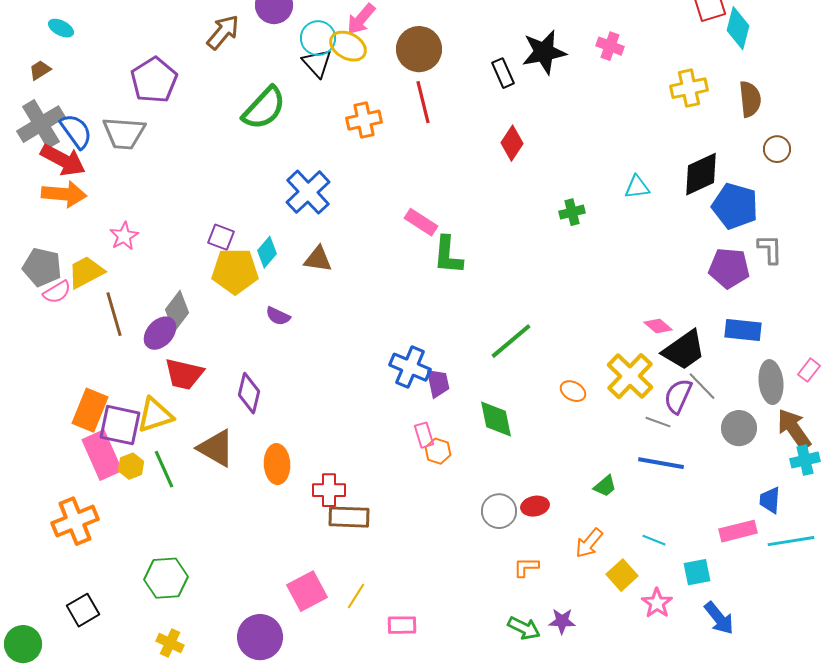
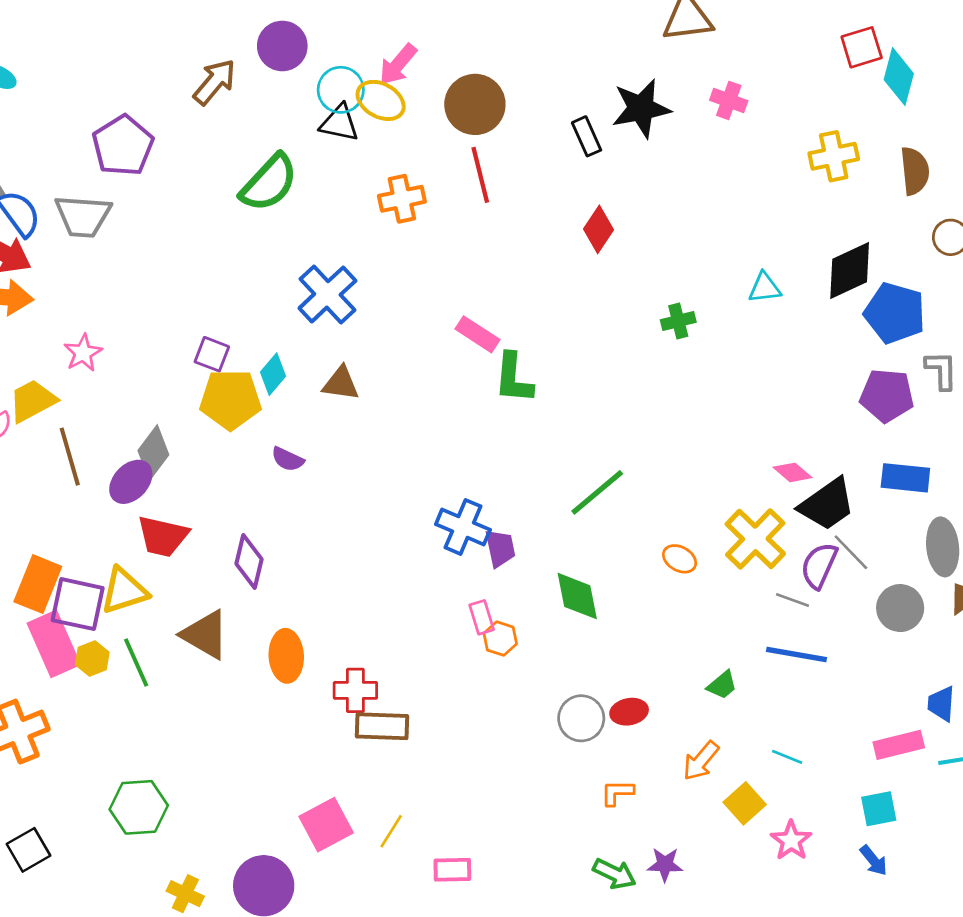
black triangle: (317, 63) -> (339, 123), turned -36
cyan square: (697, 572) -> (879, 809), moved
blue arrow: (719, 618) -> (874, 860), size x0.7
yellow cross: (170, 643) -> (185, 894), moved

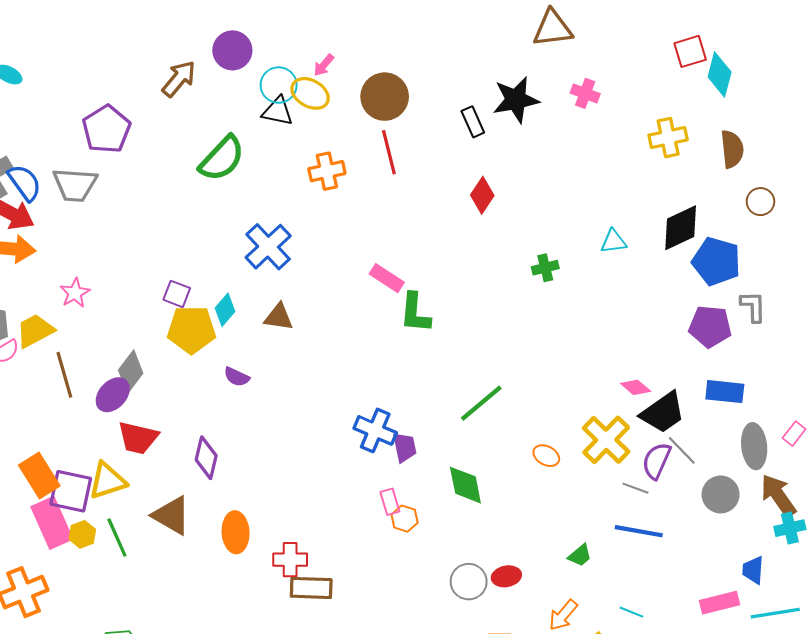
pink arrow: (398, 65) -> (324, 65), size x0.7
orange rectangle: (38, 584) -> (39, 476), turned -54

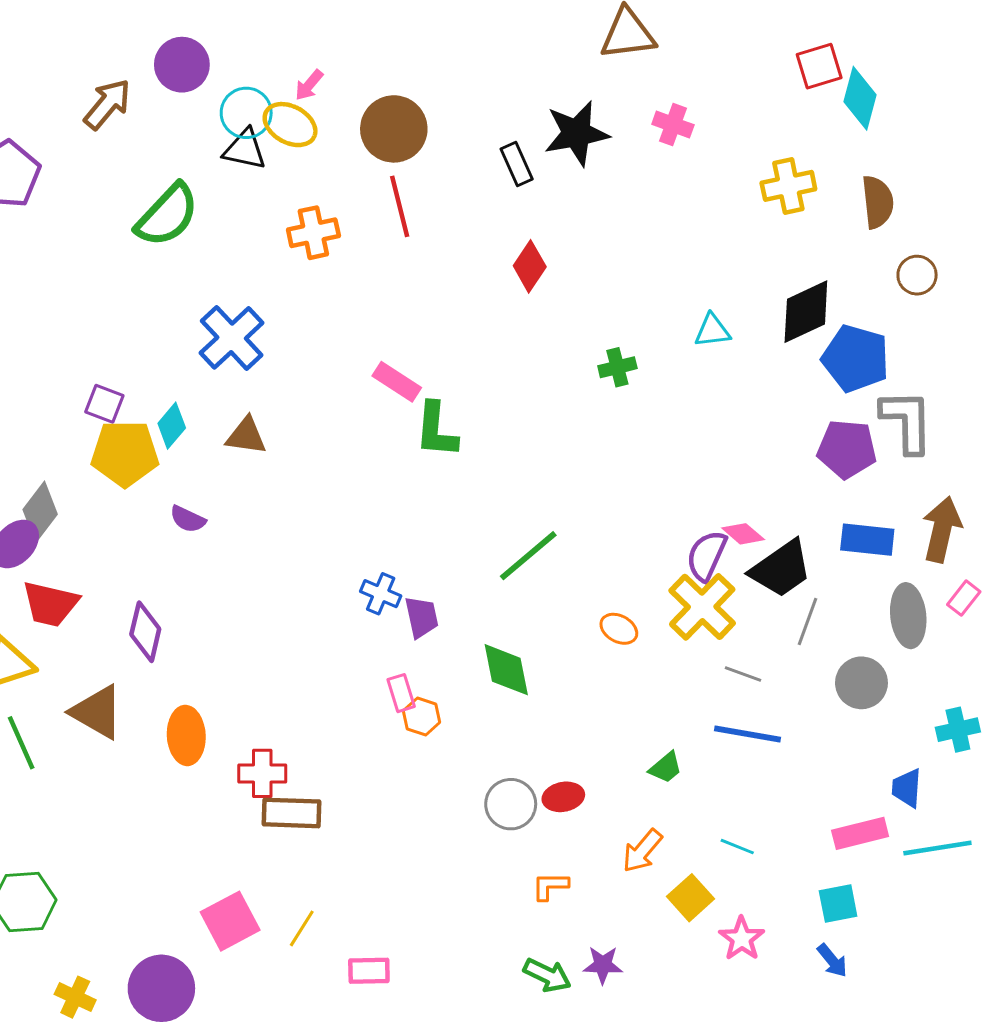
gray L-shape: (753, 307) -> (907, 421), size x1.5
blue cross: (375, 430) -> (381, 594), size x0.7
gray line: (682, 450) -> (807, 621), turned 64
purple semicircle: (657, 461) -> (707, 556), moved
brown arrow: (778, 496) -> (942, 529), moved, turned 48

